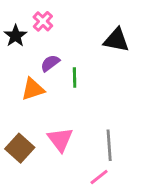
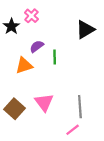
black triangle: (116, 40) -> (85, 30), turned -42

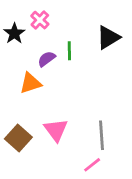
green line: (55, 57) -> (69, 51), moved

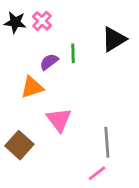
black star: (14, 33) -> (15, 22), moved, turned -30
pink triangle: (56, 130) -> (59, 120), moved

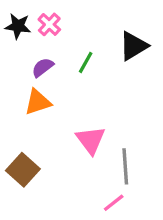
green line: (73, 53) -> (86, 62), turned 30
purple semicircle: (49, 62) -> (43, 67), moved
pink triangle: (59, 120) -> (91, 140), moved

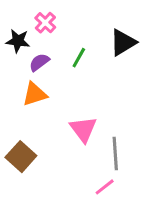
black star: (18, 26) -> (18, 41), moved

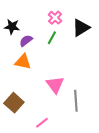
pink cross: (45, 23) -> (55, 18), moved
orange triangle: (35, 94) -> (23, 62), turned 30
pink line: (105, 187) -> (42, 123), moved

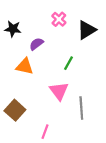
green line: (52, 38) -> (68, 63), moved
purple semicircle: (26, 41) -> (36, 44), moved
pink line: (42, 123) -> (45, 132), turned -32

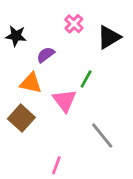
pink triangle: (59, 91) -> (64, 101), moved
gray line: (81, 108) -> (102, 136), turned -35
brown square: (15, 110) -> (21, 118), moved

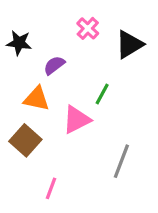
pink triangle: (64, 101) -> (77, 120), turned 40
gray line: (102, 136) -> (121, 161), turned 60
pink line: (56, 165) -> (51, 188), moved

